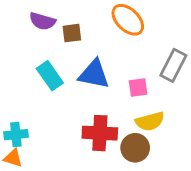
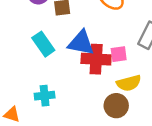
red cross: (100, 133) -> (96, 59), moved
cyan cross: (16, 135) -> (45, 96), moved

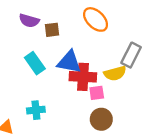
pink square: (119, 54) -> (97, 93), moved
yellow semicircle: (129, 83) -> (115, 73), moved

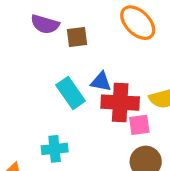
blue triangle: (69, 62) -> (101, 82), size x0.6
cyan rectangle: (35, 63) -> (71, 93), moved

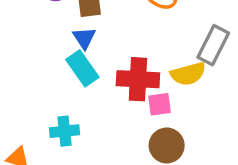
blue triangle: (101, 82) -> (84, 38), moved, turned 45

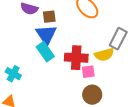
blue triangle: (84, 38) -> (46, 35), size x1.6
cyan cross: (64, 131) -> (13, 74), moved, turned 35

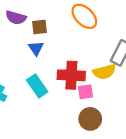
blue triangle: (46, 35) -> (36, 48), size x0.6
cyan rectangle: (45, 52) -> (37, 86), moved

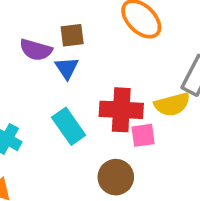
purple semicircle: (16, 18) -> (36, 50), moved
brown circle: (90, 119) -> (116, 177), moved

